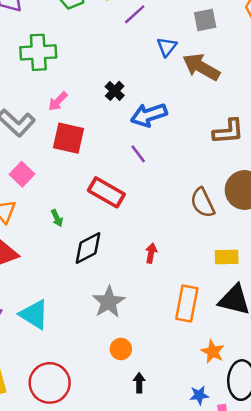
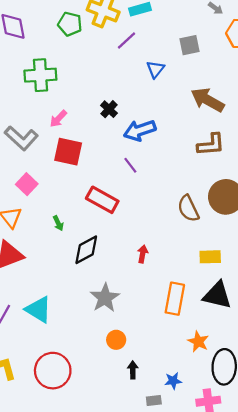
brown arrow: (201, 67) -> (208, 100), moved
blue star: (199, 395) -> (173, 381), moved

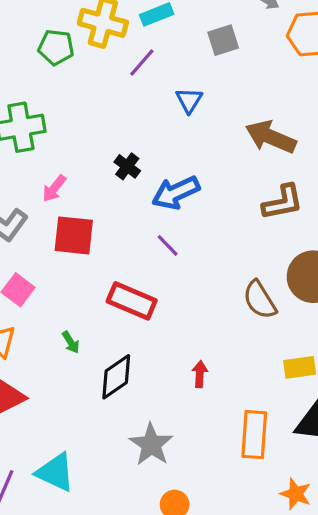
gray square: (189, 45) -> (223, 40), moved

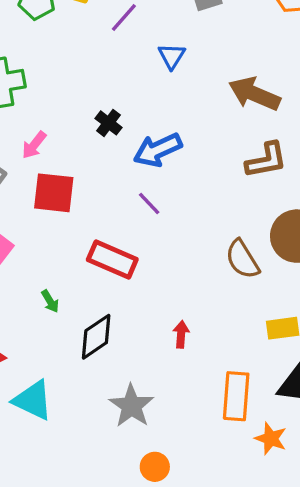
cyan triangle: (55, 472) -> (33, 400), moved
orange star: (296, 494) -> (271, 439), moved

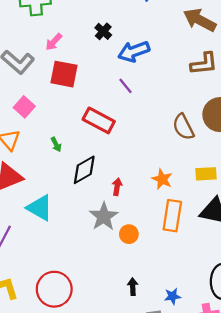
red arrow: (181, 334) -> (117, 187), moved
orange star: (271, 439) -> (162, 179), moved
orange circle: (155, 467) -> (129, 234), moved

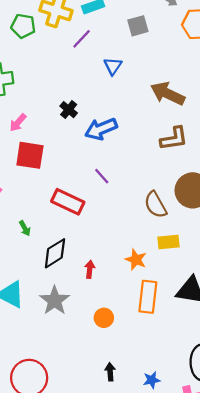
purple line: (125, 86) -> (102, 176), moved
yellow rectangle: (206, 174) -> (169, 242), moved
gray star: (104, 217) -> (55, 301), moved

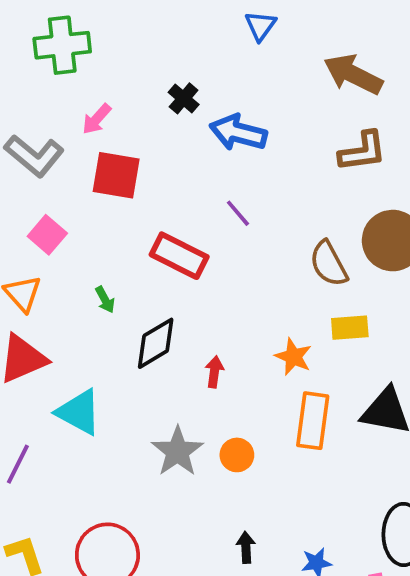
blue arrow: (101, 129) -> (238, 133), turned 36
gray star: (55, 301) -> (178, 451), moved

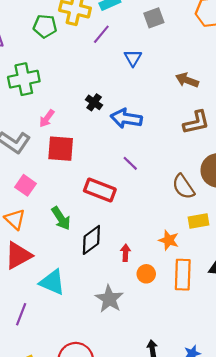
brown arrow: (353, 74) -> (187, 80), size x0.7
green arrow: (105, 300) -> (61, 218), size x1.6
orange circle: (237, 455) -> (146, 274), moved

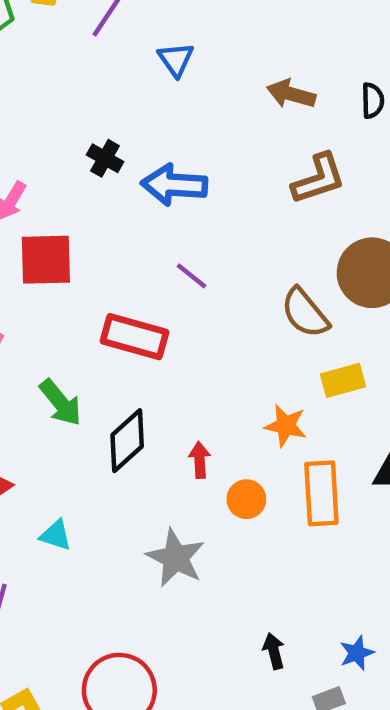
cyan triangle: (52, 282) -> (56, 535), size x0.6

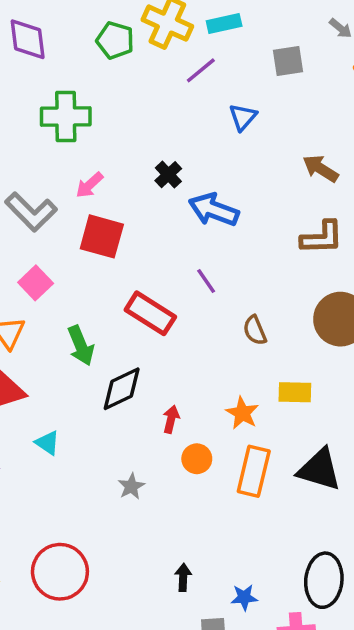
brown semicircle: (305, 313) -> (255, 330), moved, size x0.7
gray star: (176, 558) -> (131, 486), size x0.6

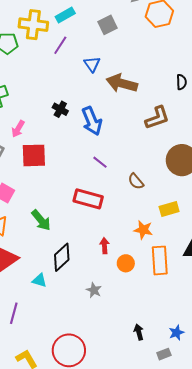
brown arrow: (321, 169) -> (122, 83), moved, size x1.4
blue arrow: (214, 210) -> (92, 121), turned -116
red rectangle: (150, 313) -> (88, 199), moved
black diamond: (122, 389) -> (62, 257), moved

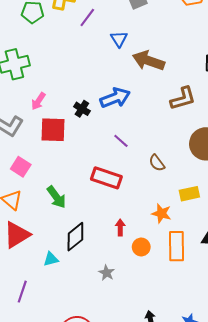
black cross: (60, 109) -> (82, 109), moved
blue arrow: (92, 121) -> (115, 98), turned -92
cyan triangle: (39, 280) -> (51, 259), turned -35

